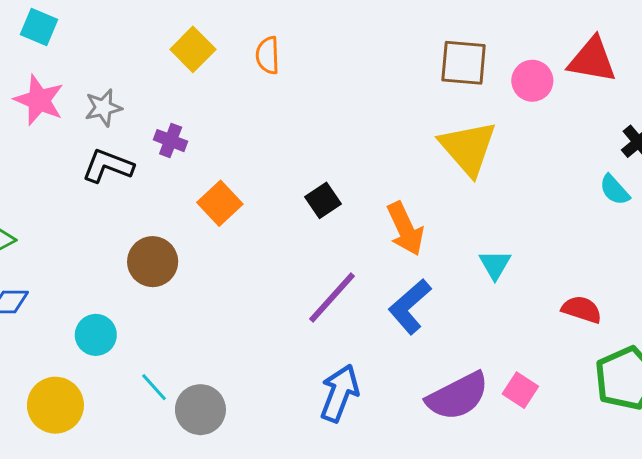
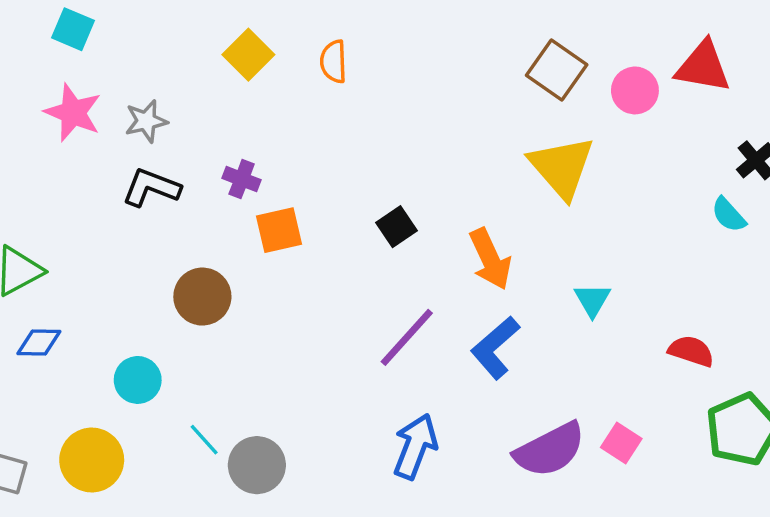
brown square: (464, 63) -> (557, 70), turned 30
purple cross: (171, 141) -> (242, 179), moved
orange square: (220, 203) -> (279, 230), turned 30

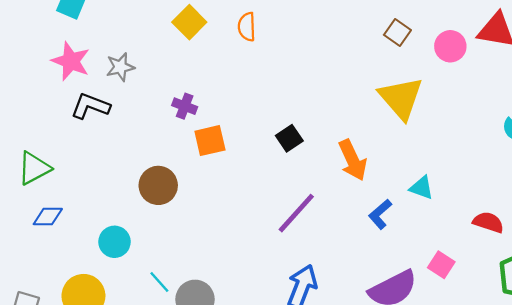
brown square: (557, 70) -> (397, 32), size x0.7
black L-shape: (151, 188) -> (90, 106), moved
cyan triangle: (592, 300) -> (422, 188), turned -40
blue L-shape: (495, 348) -> (380, 214), moved, size x0.7
pink square: (621, 443) -> (441, 265), moved

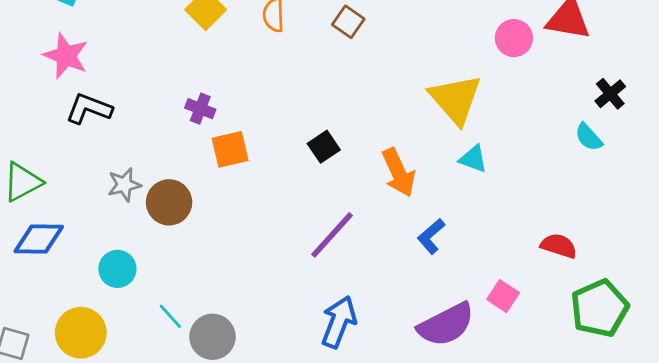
brown square: (397, 32) -> (348, 22), moved
gray star: (120, 67) -> (124, 185), moved
cyan triangle: (422, 188) -> (473, 159), moved
blue diamond: (48, 216) -> (39, 239), size x1.4

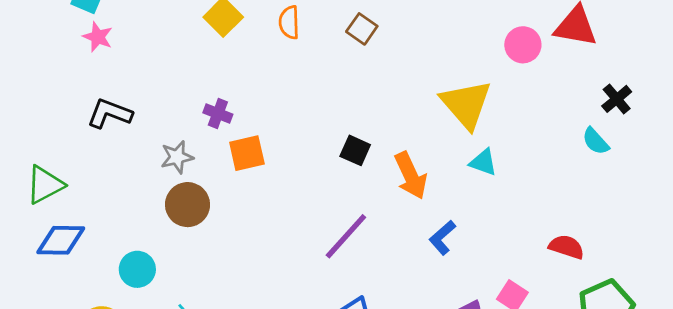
pink star: (66, 56) -> (98, 37), moved, size x0.7
black square: (324, 147) -> (355, 150), moved, turned -32
gray star: (124, 185) -> (177, 157), moved

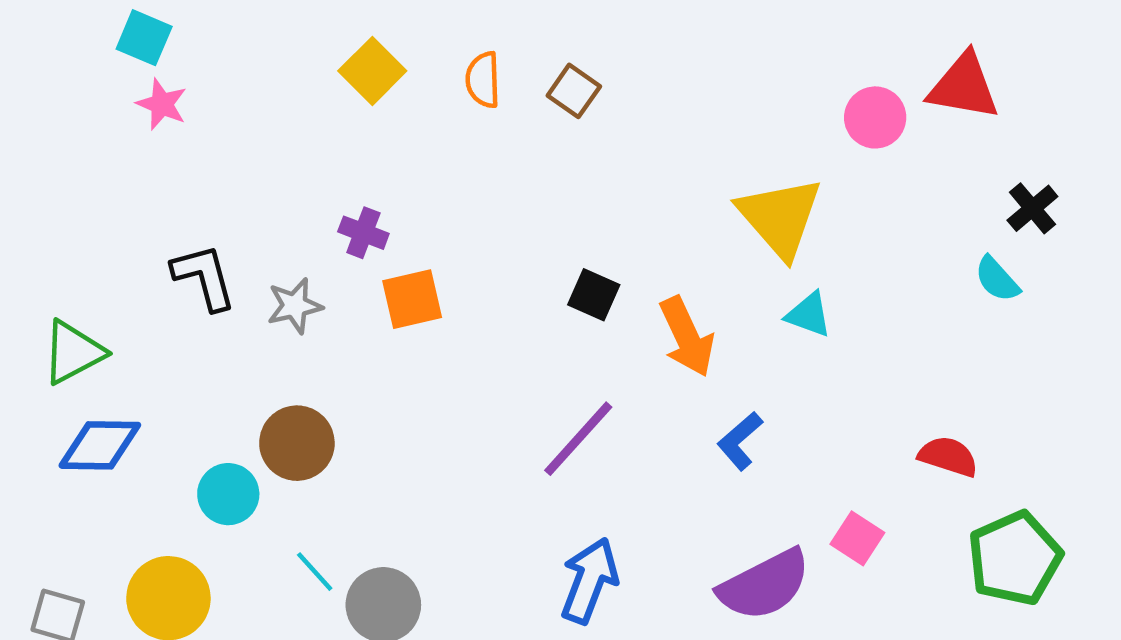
brown square: (362, 29) -> (574, 91), moved
black L-shape: (110, 113) -> (204, 277), moved, turned 54
brown circle: (188, 205) -> (297, 443), moved

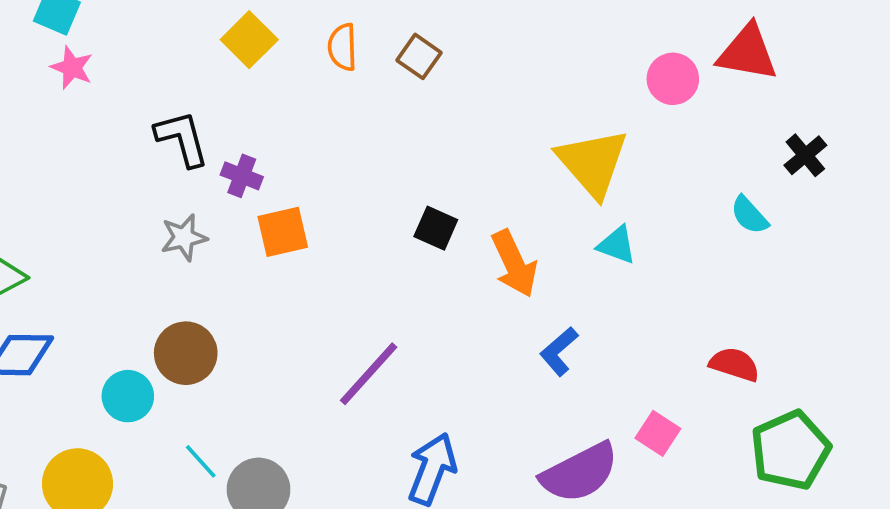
black L-shape: (204, 277) -> (182, 139), moved
cyan semicircle: (997, 279) -> (749, 215), moved
purple line: (578, 439) -> (369, 374), moved

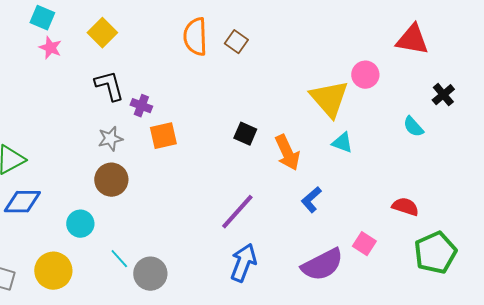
yellow square: (249, 40) -> (102, 33), moved
orange semicircle: (342, 47) -> (195, 37), size x1.5
pink circle: (673, 79) -> (365, 75), moved
brown circle: (186, 353) -> (111, 180), moved
purple line: (369, 374) -> (237, 212), moved

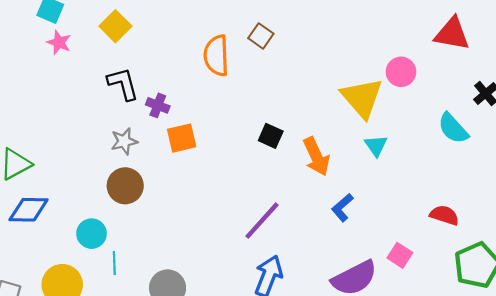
orange semicircle: (195, 37) -> (216, 56), moved
cyan semicircle: (413, 127) -> (453, 128), size x1.4
cyan triangle: (342, 143) -> (376, 146), turned 35
cyan line: (119, 259) -> (114, 263), moved, turned 40

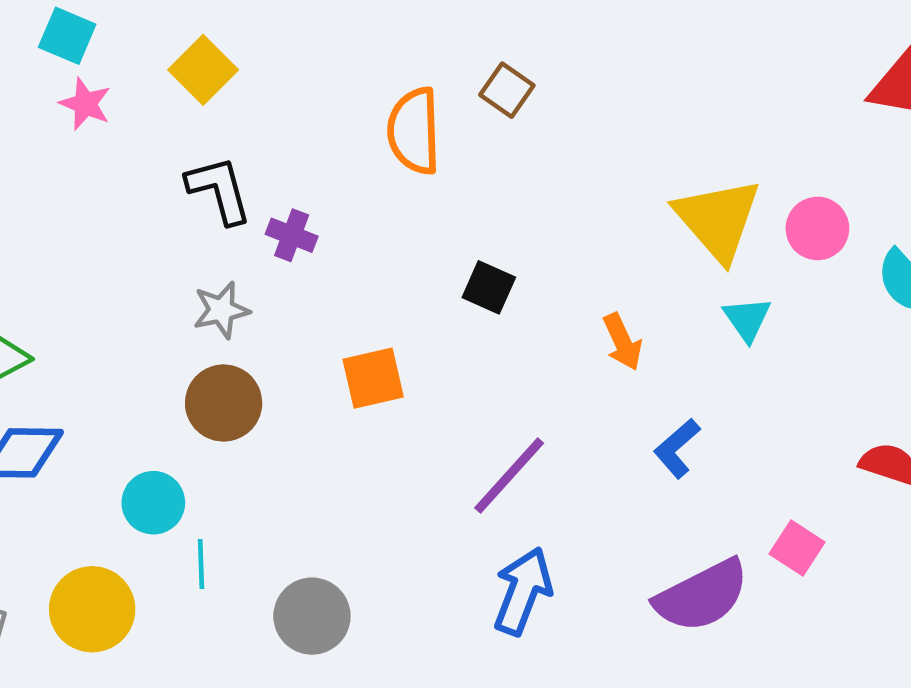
pink circle: (401, 72) -> (817, 228), moved
black square: (271, 136) -> (489, 287), moved
orange square: (182, 138) -> (373, 378), moved
orange arrow: (316, 157) -> (623, 342), size x0.7

